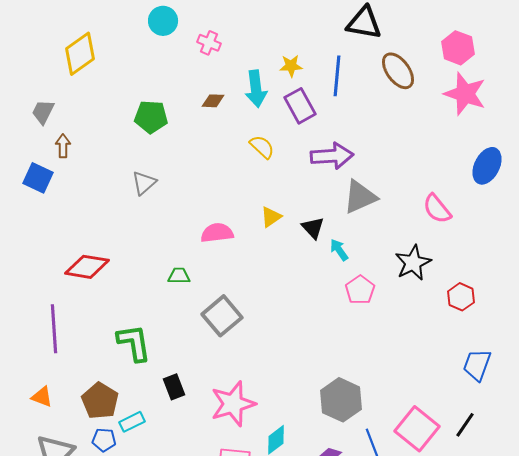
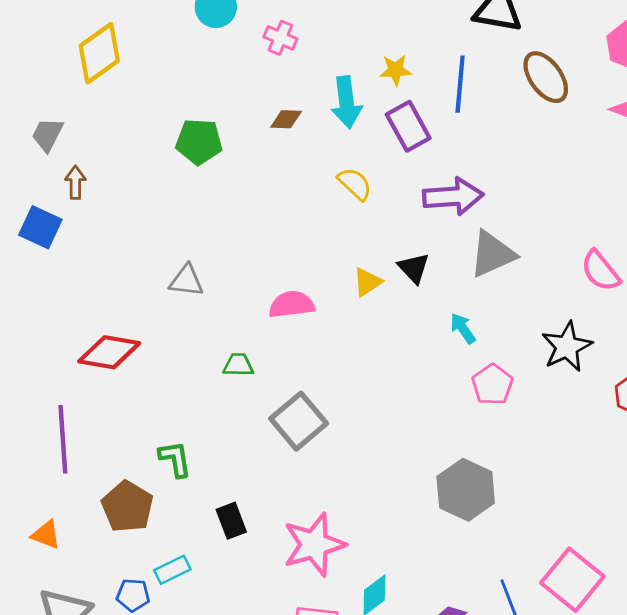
gray triangle: (144, 183) -> (186, 281), moved, turned 48
black triangle: (313, 228) -> (414, 268), moved
green L-shape: (134, 343) -> (175, 459), size x0.7
gray hexagon: (341, 400) -> (466, 490), moved
brown pentagon: (100, 401) -> (127, 507), moved

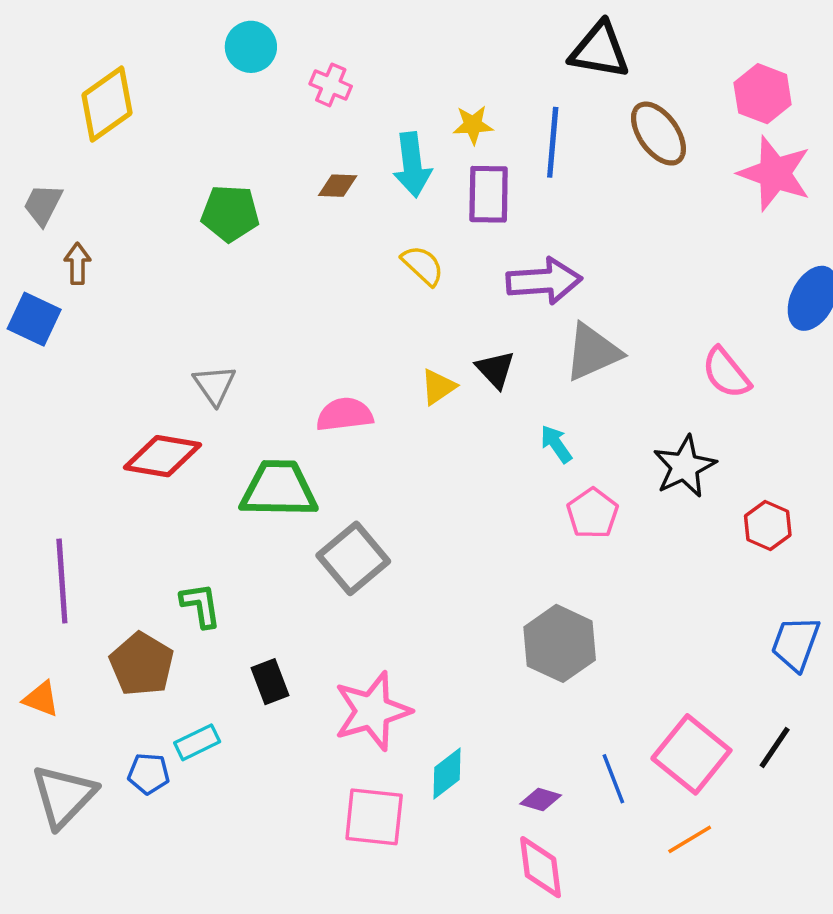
purple rectangle: (408, 126) -> (489, 194), turned 30
gray triangle: (186, 281) -> (215, 385), turned 48
red diamond: (109, 352) -> (162, 456), moved
green trapezoid: (238, 365) -> (279, 489), size x2.0

